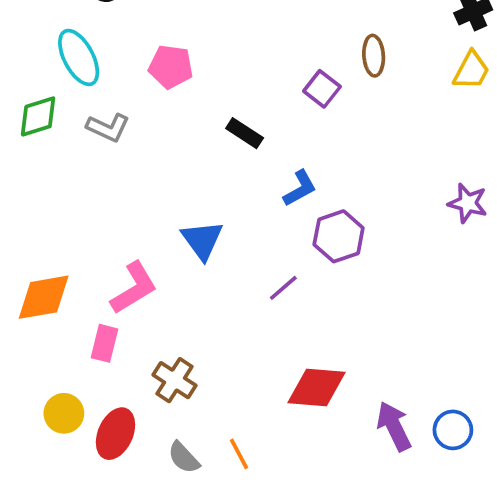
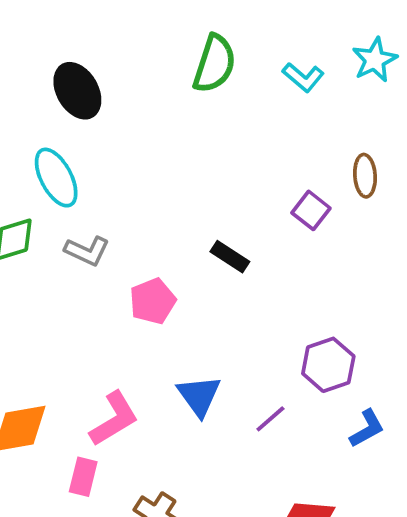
pink pentagon: (171, 67) -> (153, 301), moved, turned -30
blue L-shape: (300, 188) -> (367, 429), moved
blue triangle: (202, 240) -> (199, 396), moved

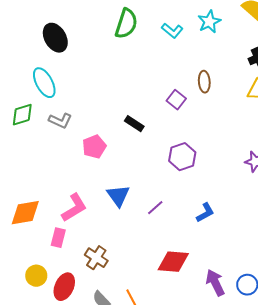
purple hexagon: (328, 365) -> (182, 157), moved

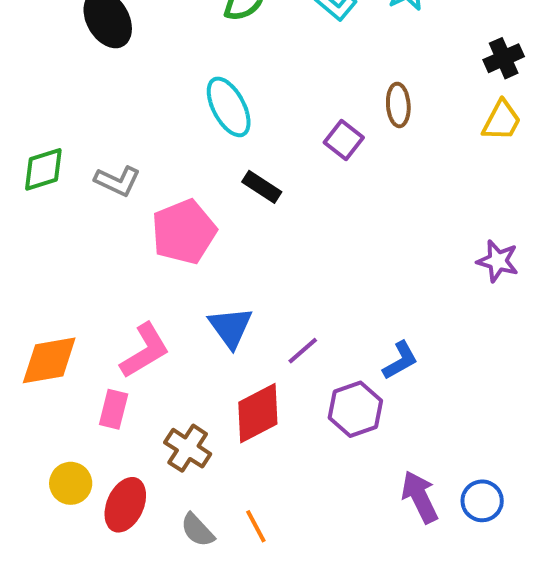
cyan ellipse: (44, 83) -> (229, 107), moved
pink pentagon: (94, 147) -> (184, 232), size x1.4
purple hexagon: (182, 157) -> (355, 409), moved
red diamond: (173, 262) -> (258, 413), moved, turned -32

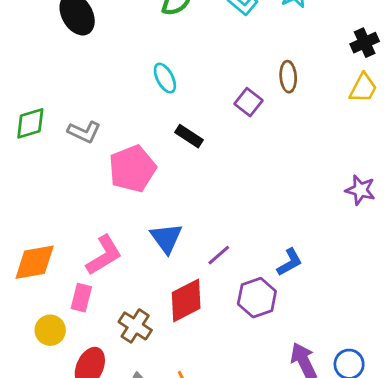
cyan ellipse: (229, 107) -> (165, 78), size x0.7
yellow circle: (71, 483) -> (50, 330), moved

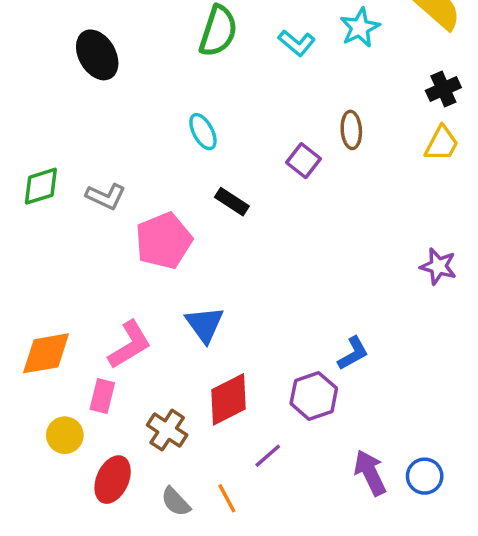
purple line: (219, 255) -> (268, 456), moved

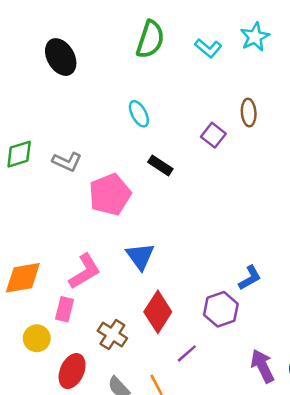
red diamond: (229, 399) -> (158, 312), turned -30

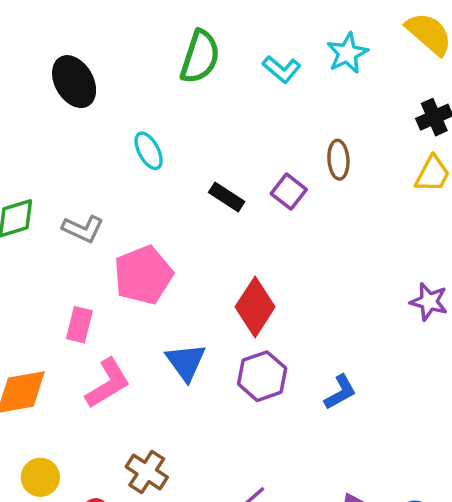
cyan ellipse: (139, 114) -> (149, 151), moved
black rectangle: (160, 165) -> (227, 197), moved
pink rectangle: (64, 309) -> (79, 325), moved
purple hexagon: (221, 309) -> (262, 376), moved
red diamond: (158, 312) -> (255, 307), moved

